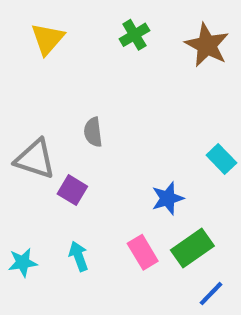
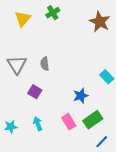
green cross: (134, 35) -> (53, 13), moved
gray triangle: (35, 159) -> (17, 65), moved, turned 40

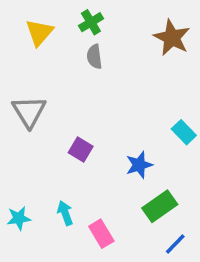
gray semicircle: (45, 64) -> (94, 57), moved
purple square: (35, 92) -> (81, 149), moved
pink rectangle: (69, 122) -> (101, 234), moved

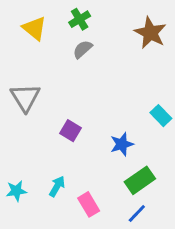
yellow triangle: (39, 32) -> (34, 28), turned -32
gray semicircle: (94, 57) -> (83, 49), turned 55
cyan arrow: (65, 213) -> (57, 186), turned 50
blue line: (175, 244) -> (137, 213), moved

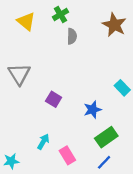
gray semicircle: (83, 49) -> (72, 36), moved, turned 133
cyan star: (16, 191) -> (11, 161), moved

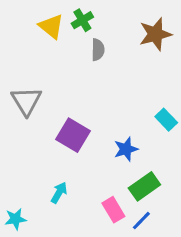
yellow triangle: (26, 21) -> (51, 26), moved
brown star: (114, 25) -> (155, 34), turned 30
purple square: (54, 99) -> (73, 135), size x1.5
pink rectangle: (67, 155) -> (113, 210), moved

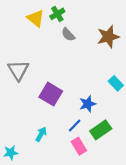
brown star: (155, 34) -> (108, 37), moved
gray semicircle: (98, 50) -> (68, 35), turned 136
blue line: (141, 221) -> (75, 126), moved

